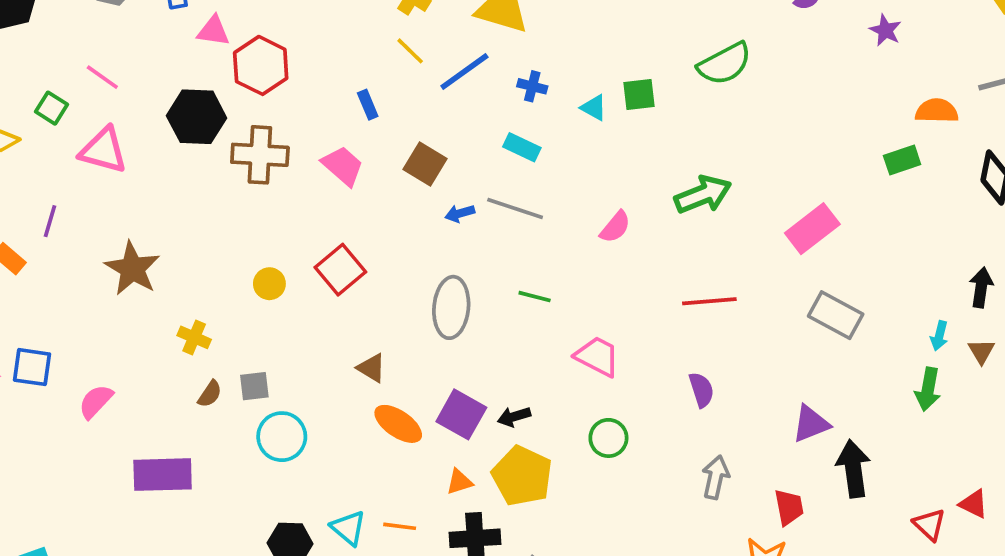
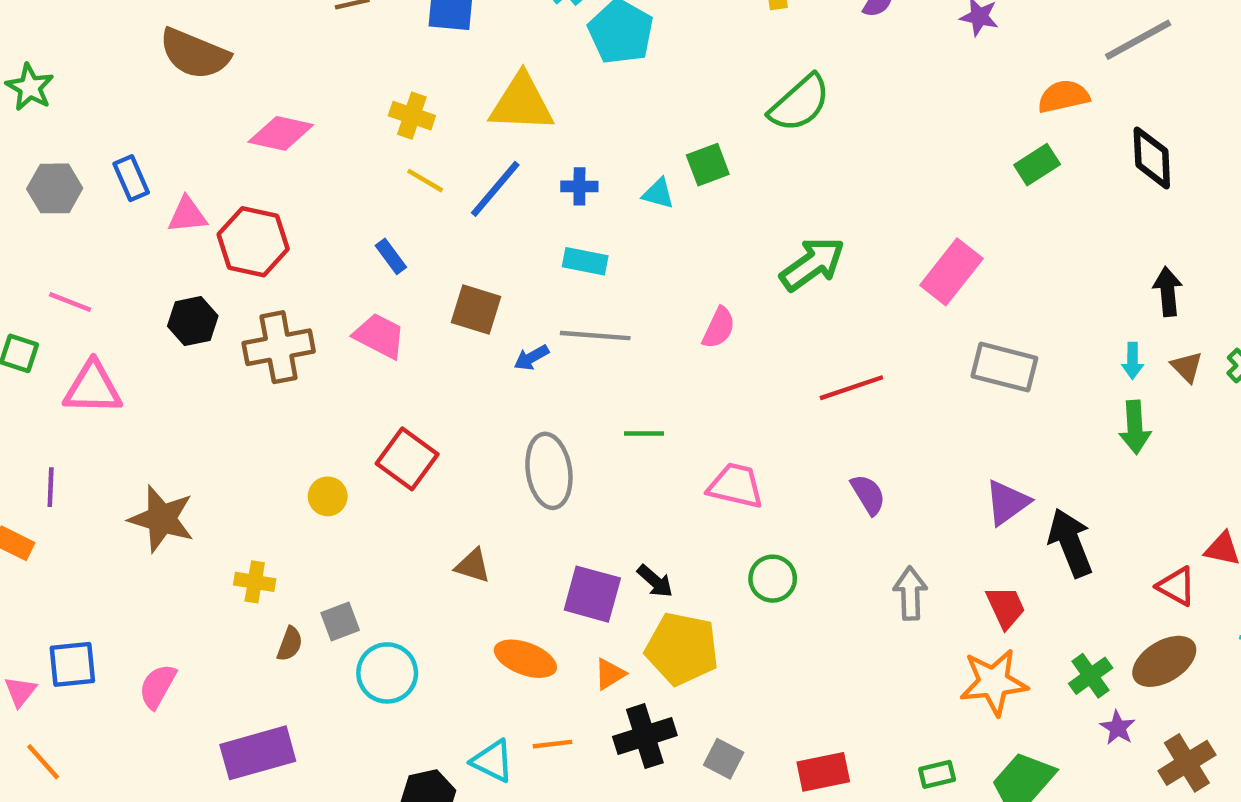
black hexagon: (197, 117) -> (193, 321), size x0.7
black arrow: (514, 417) -> (655, 581), turned -108
orange ellipse: (398, 424) -> (525, 659), moved

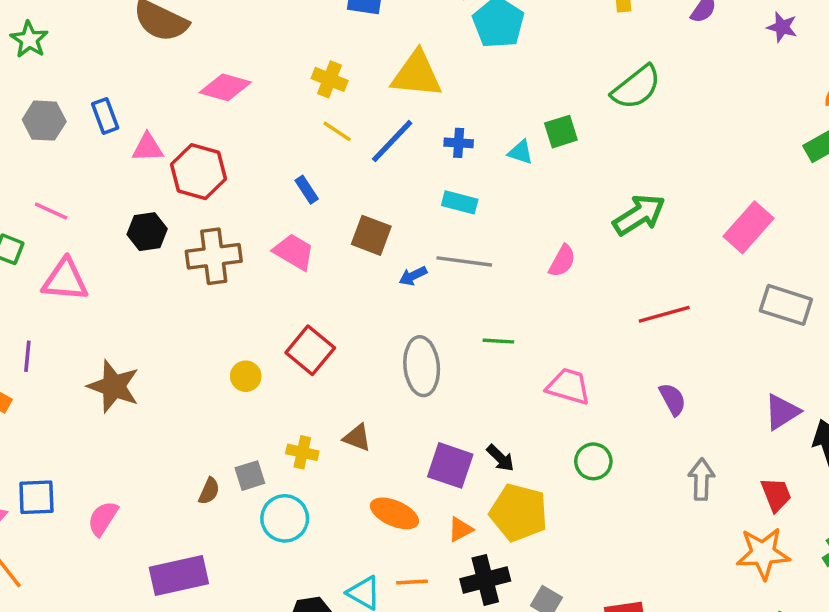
yellow cross: (255, 582) -> (302, 452), moved

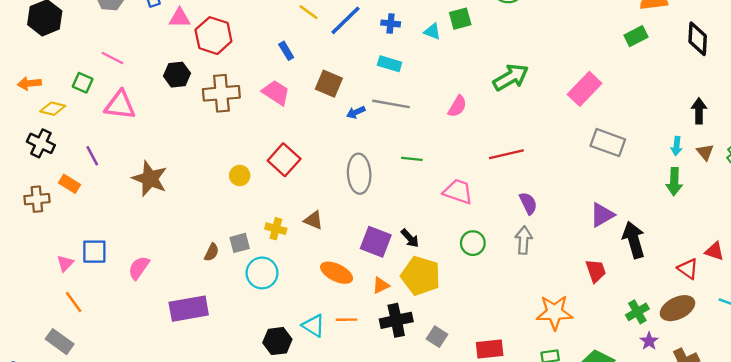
red line: (664, 314) -> (506, 154), moved
purple line: (27, 356) -> (92, 156), turned -36
gray arrow: (701, 479) -> (524, 240), moved
orange star: (763, 553) -> (555, 312), moved

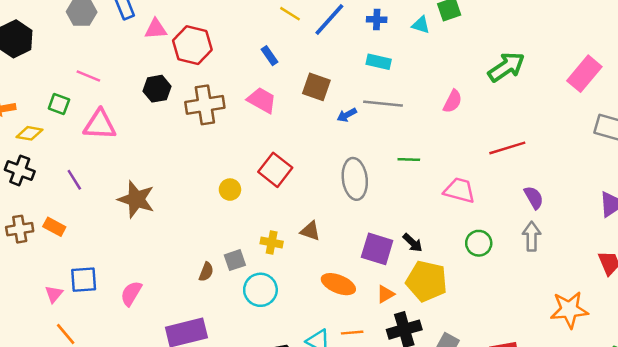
orange rectangle: (70, 184) -> (54, 227), moved

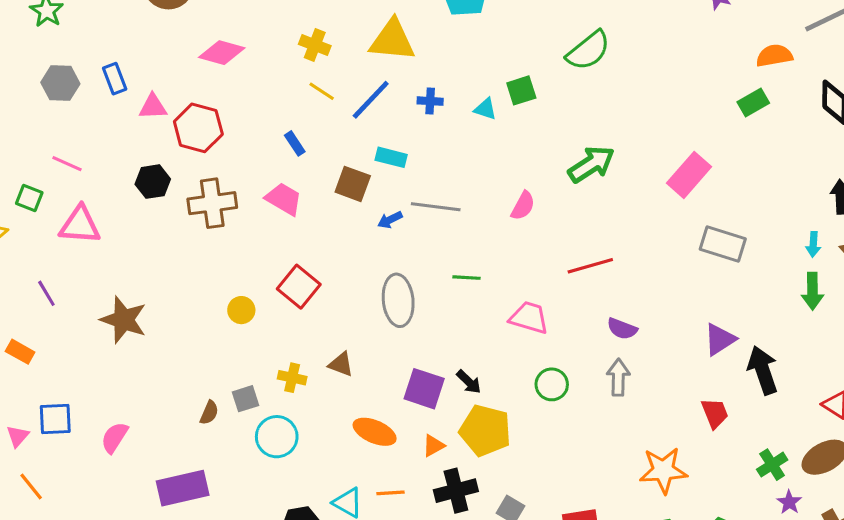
cyan rectangle: (379, 62) -> (391, 157), moved
purple semicircle: (534, 197) -> (622, 329), turned 140

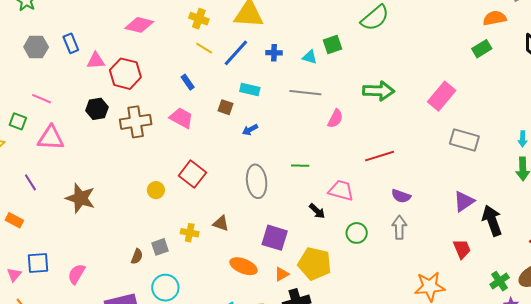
green arrow: (591, 164) -> (379, 91), turned 36
brown square: (353, 184) -> (226, 107), size x0.7
gray line: (436, 207) -> (305, 93), moved
black arrow: (469, 382) -> (317, 211), moved
cyan circle: (277, 437) -> (165, 288), moved

